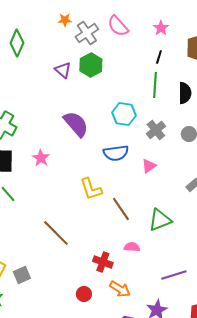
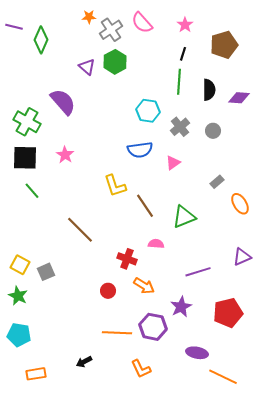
purple semicircle: (76, 124) -> (63, 102), moved

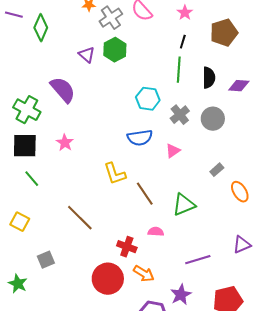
gray circle: (213, 131) -> (213, 119), size x1.5
yellow square: (20, 265) -> (20, 222), moved
red circle: (108, 291) -> (108, 279), size x2.0

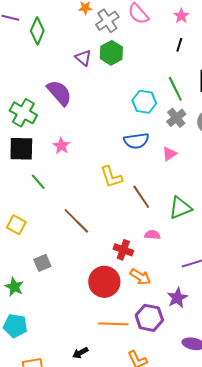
green line: (179, 70) -> (175, 89), moved, turned -30
green line: (32, 179) -> (38, 182), moved

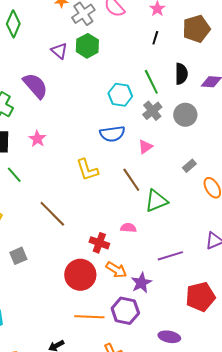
brown line: (141, 197) -> (131, 180), moved
purple star: (177, 298) -> (141, 283), moved

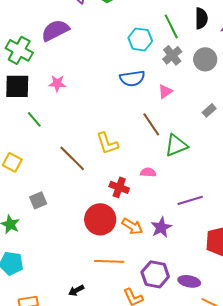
purple semicircle: (35, 86) -> (55, 30), turned -76
pink star: (37, 139) -> (57, 83), turned -30
yellow L-shape: (87, 170) -> (107, 143), moved
orange arrow: (116, 270) -> (132, 226), moved
purple hexagon: (125, 311) -> (155, 274), moved

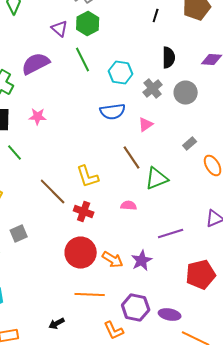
black semicircle: (201, 18) -> (169, 58), moved
green line: (171, 26) -> (83, 60), moved
red cross: (119, 187) -> (84, 212), moved

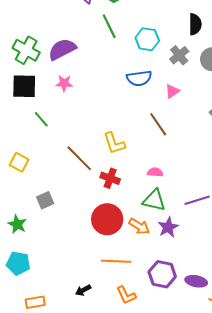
purple semicircle: (36, 64) -> (62, 49), moved
green triangle: (157, 178) -> (154, 200), moved, turned 35
orange L-shape: (114, 330) -> (126, 295), moved

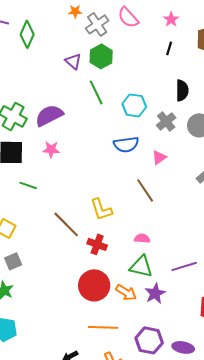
green line: (41, 119) -> (28, 185), turned -30
gray square: (45, 200) -> (13, 261), moved

